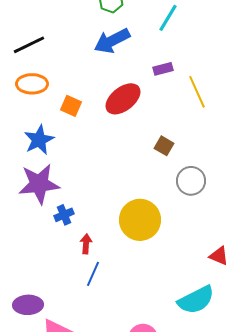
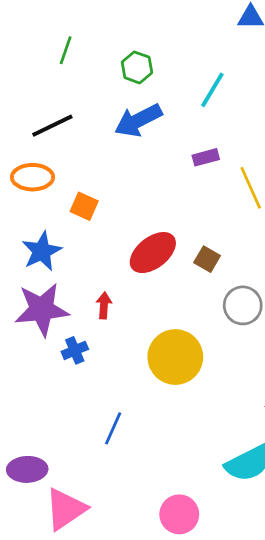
black line: (29, 45) -> (52, 126), moved
red ellipse: (123, 99) -> (153, 253), moved
red arrow: (86, 244) -> (104, 305), moved

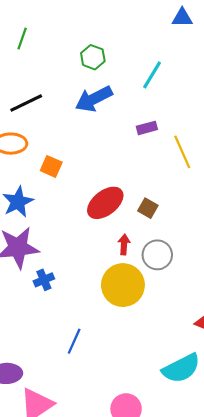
green line: (66, 50) -> (22, 38), moved
red arrow: (104, 305) -> (124, 244), moved
gray circle: (243, 305) -> (157, 255), moved

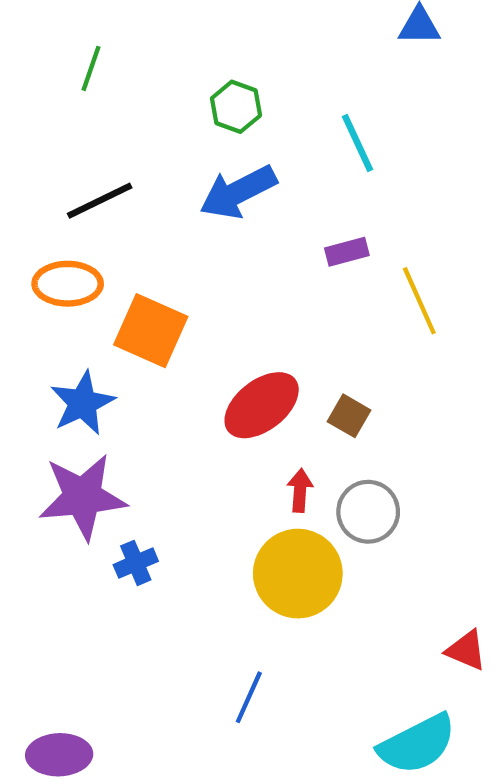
cyan line: (152, 75) -> (357, 143), turned -56
orange square: (51, 166) -> (151, 331), size x1.6
blue line: (74, 341) -> (249, 697), moved

